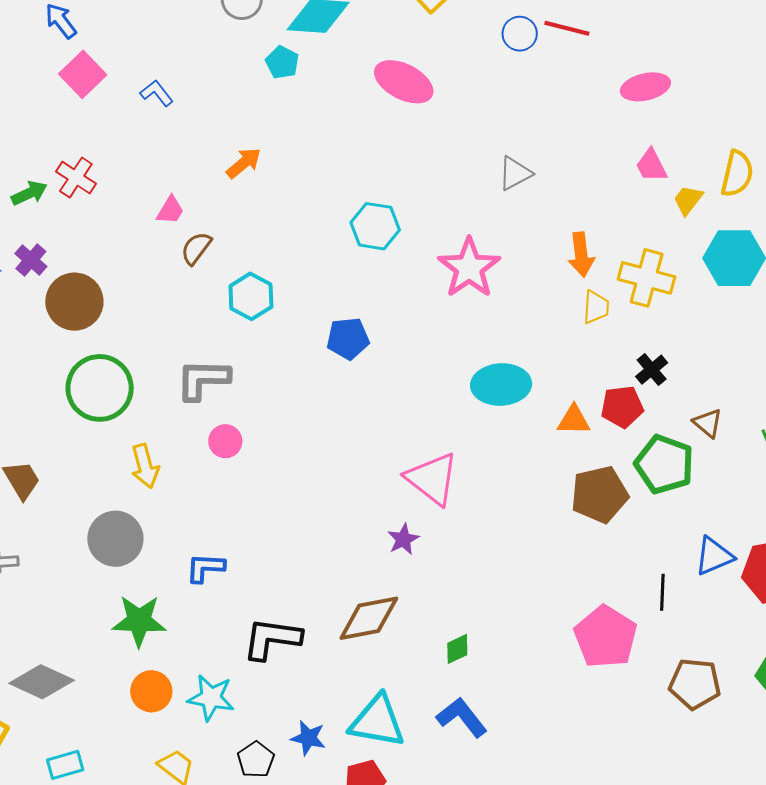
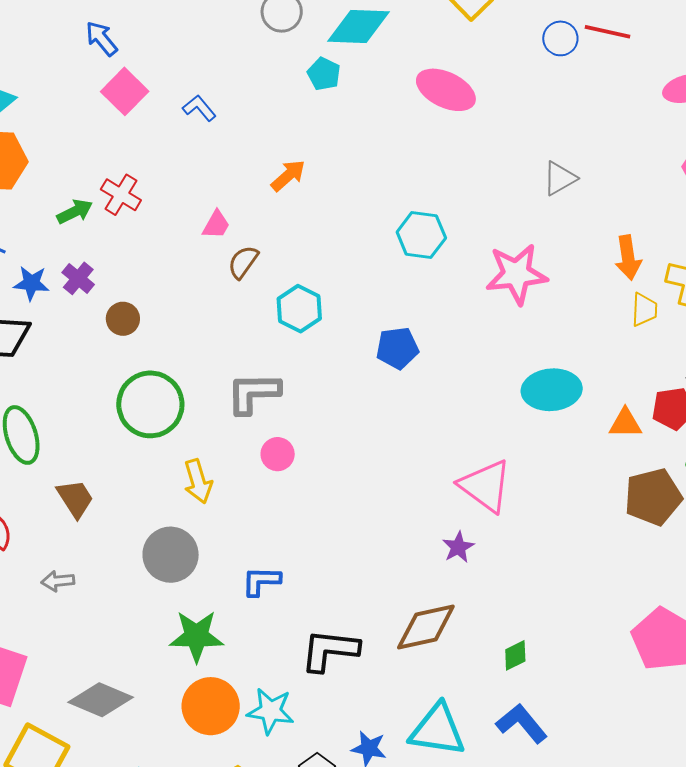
pink star: (469, 268) -> (516, 274), turned 30
brown circle: (74, 302) -> (123, 319), size x0.6
orange circle: (151, 691) -> (211, 706), size x1.4

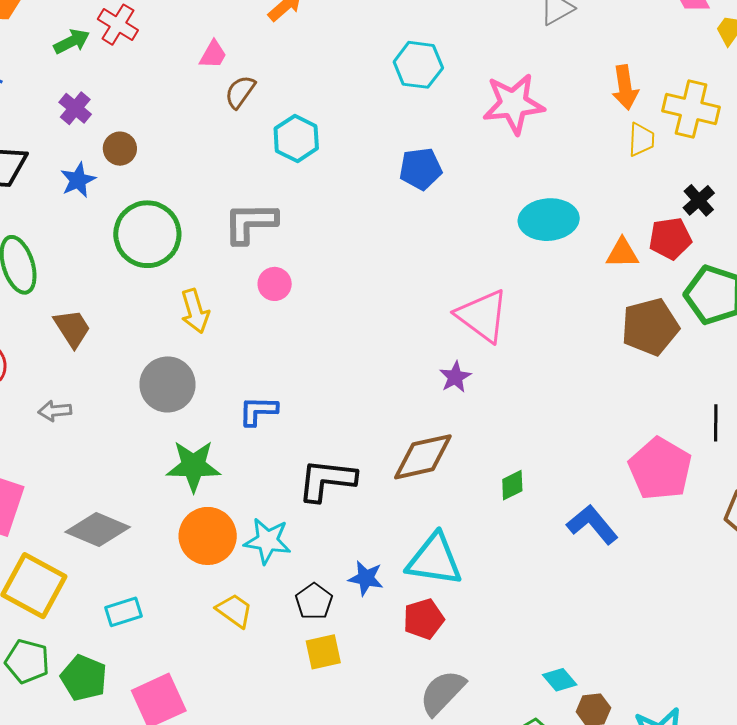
blue star: (31, 283) -> (78, 180), moved, turned -30
blue pentagon: (397, 348) -> (421, 169), moved
blue L-shape: (522, 723) -> (592, 524), moved

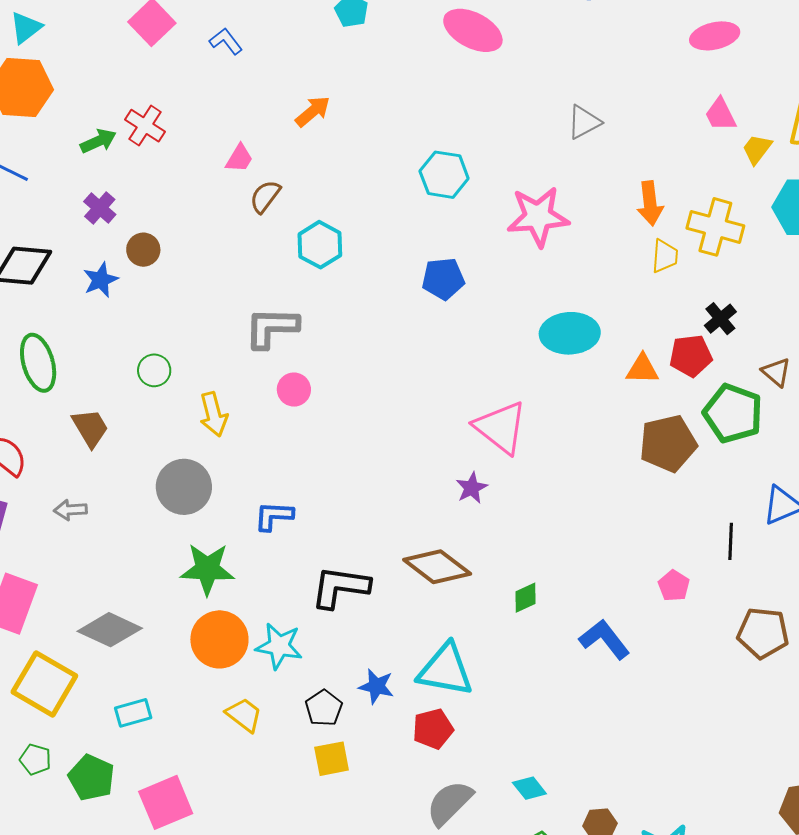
green circle: (147, 234) -> (154, 370), moved, size x0.5
brown diamond: (423, 457) -> (437, 567), turned 48
pink pentagon: (660, 469) -> (674, 586), size x0.5
green pentagon: (27, 661) -> (35, 759), size x0.7
cyan diamond: (560, 680) -> (529, 788), moved

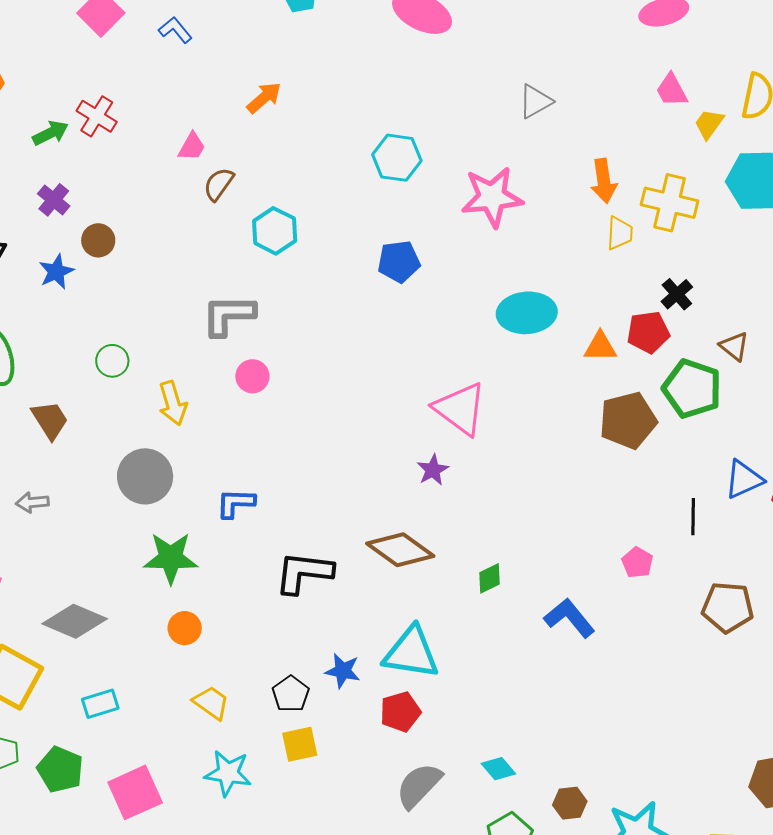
orange circle: (219, 639) -> (185, 628), size x0.6
cyan star: (279, 646) -> (228, 773), moved

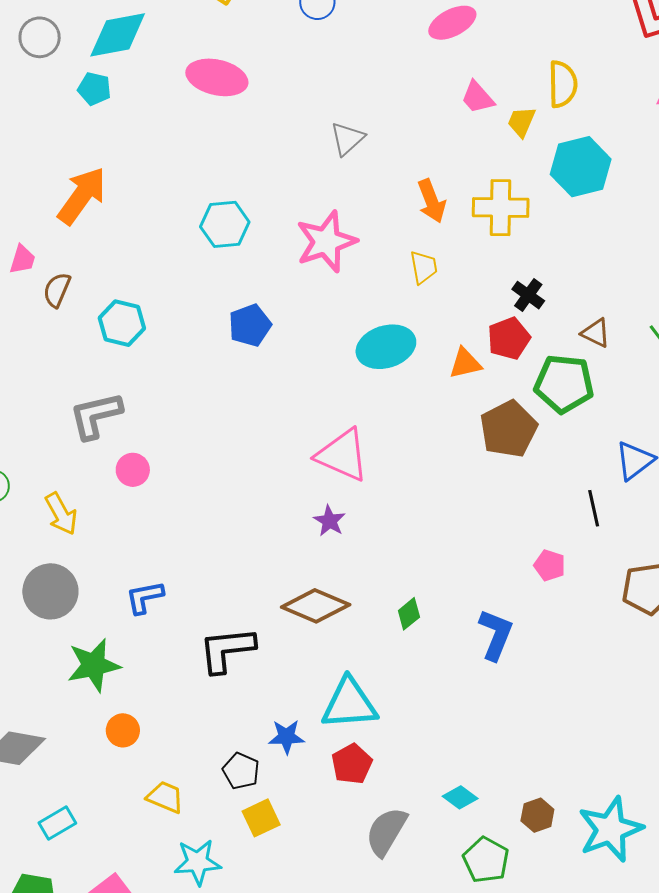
orange arrow: (264, 98) -> (82, 196), size x1.6
yellow trapezoid: (620, 233) -> (424, 267), moved
blue L-shape: (569, 618) -> (496, 635), turned 74

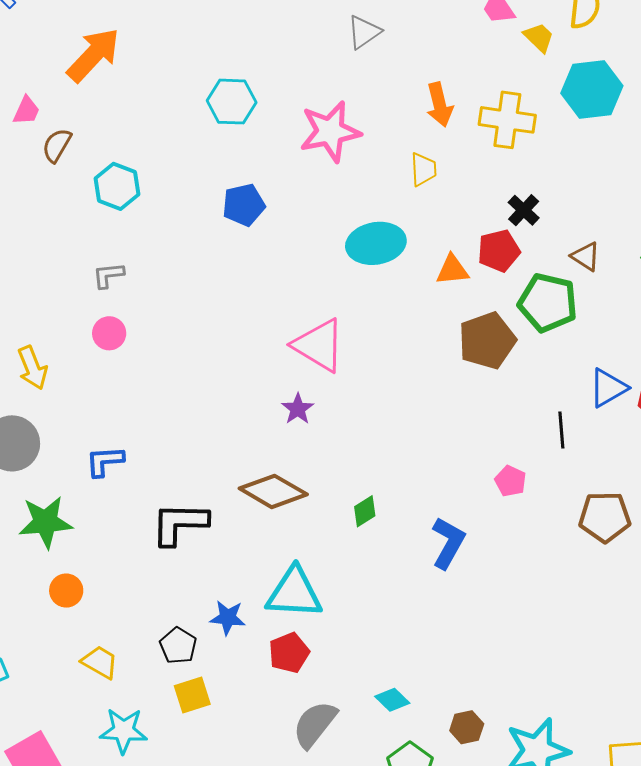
yellow trapezoid: (521, 122) -> (539, 37), turned 104
gray L-shape: (96, 415) -> (108, 275), moved, size x0.6

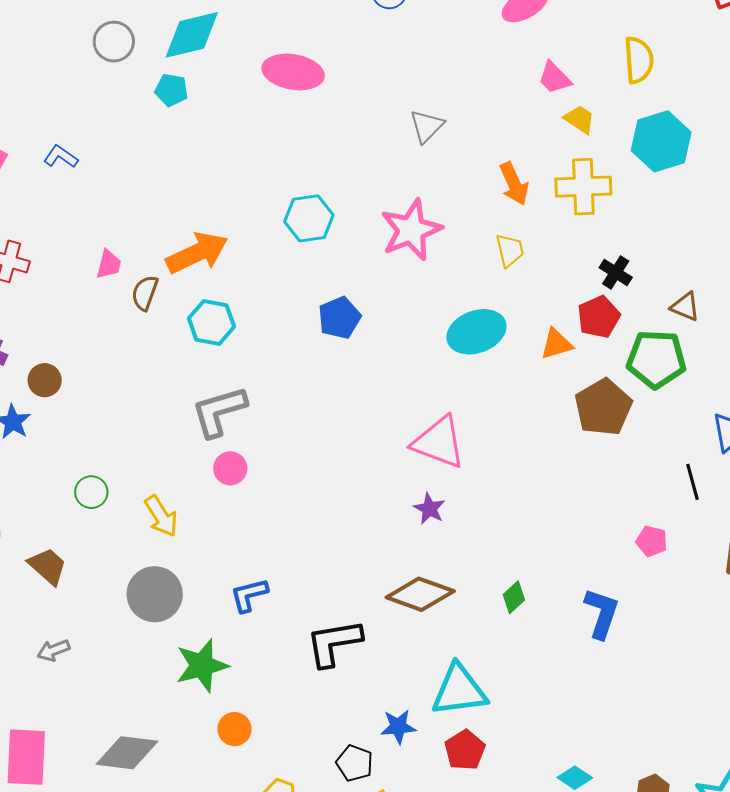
yellow trapezoid: (539, 37) -> (579, 119), moved
orange arrow: (93, 55) -> (197, 253), moved, turned 32
gray L-shape: (108, 275) -> (219, 411), size x1.8

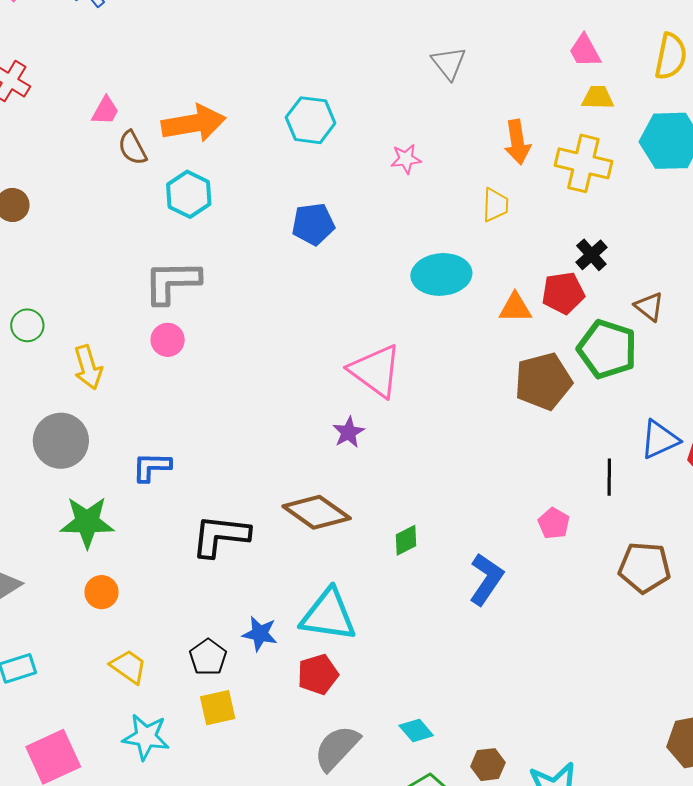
yellow trapezoid: (579, 119) -> (598, 98), turned -48
gray triangle: (427, 126) -> (449, 63), turned -39
pink star: (411, 230) -> (406, 159), size x0.5
brown semicircle: (145, 293) -> (132, 148), turned -63

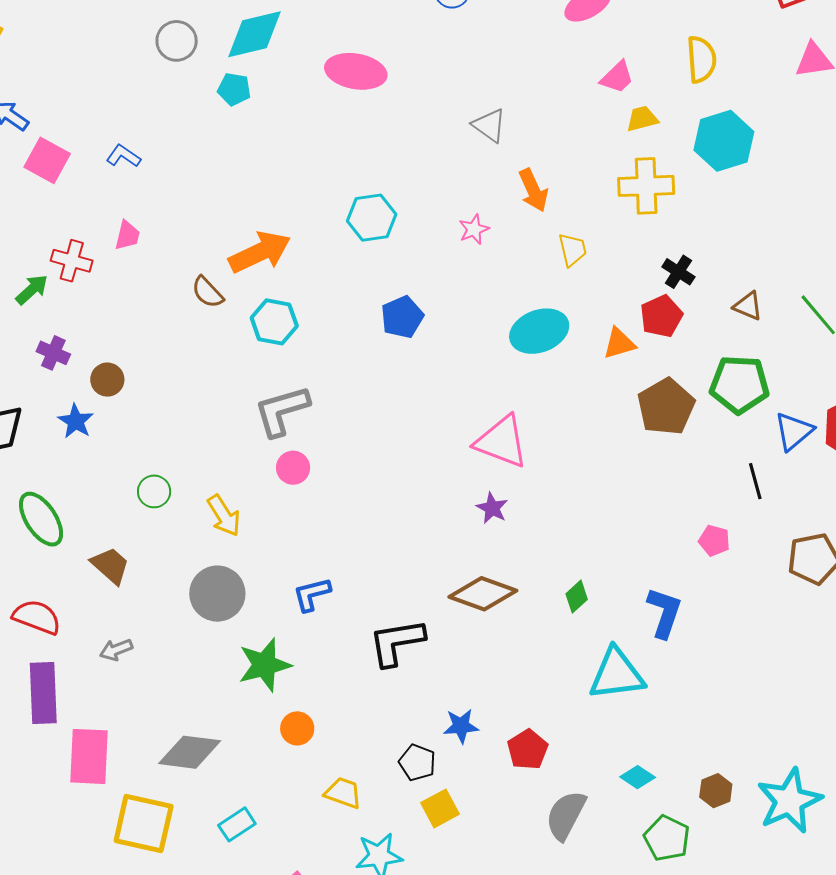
pink trapezoid: (585, 51) -> (617, 77), turned -90
pink trapezoid: (105, 111) -> (127, 235), moved
orange arrow: (517, 142) -> (533, 190), moved
green pentagon: (607, 349) -> (739, 384), moved
cyan triangle: (328, 615) -> (617, 674), moved

